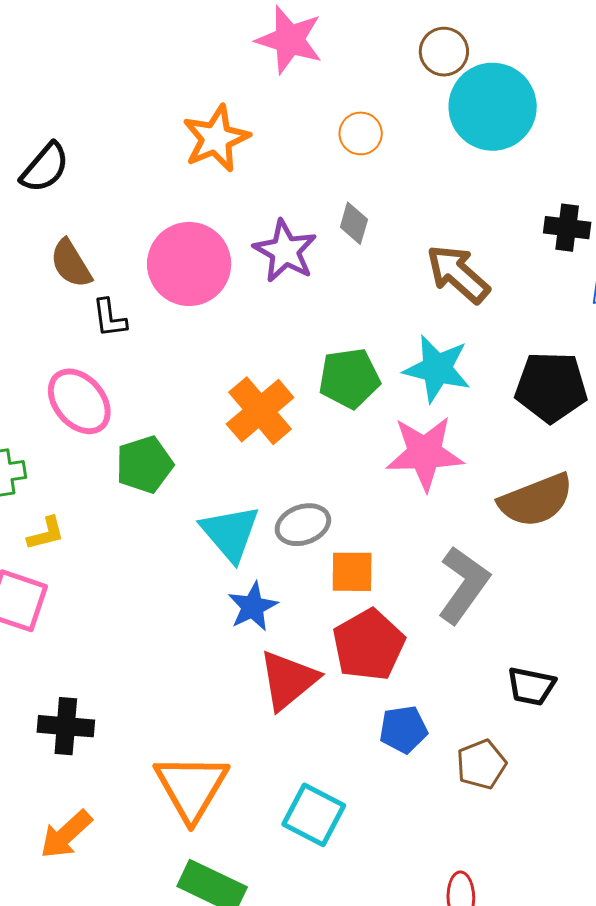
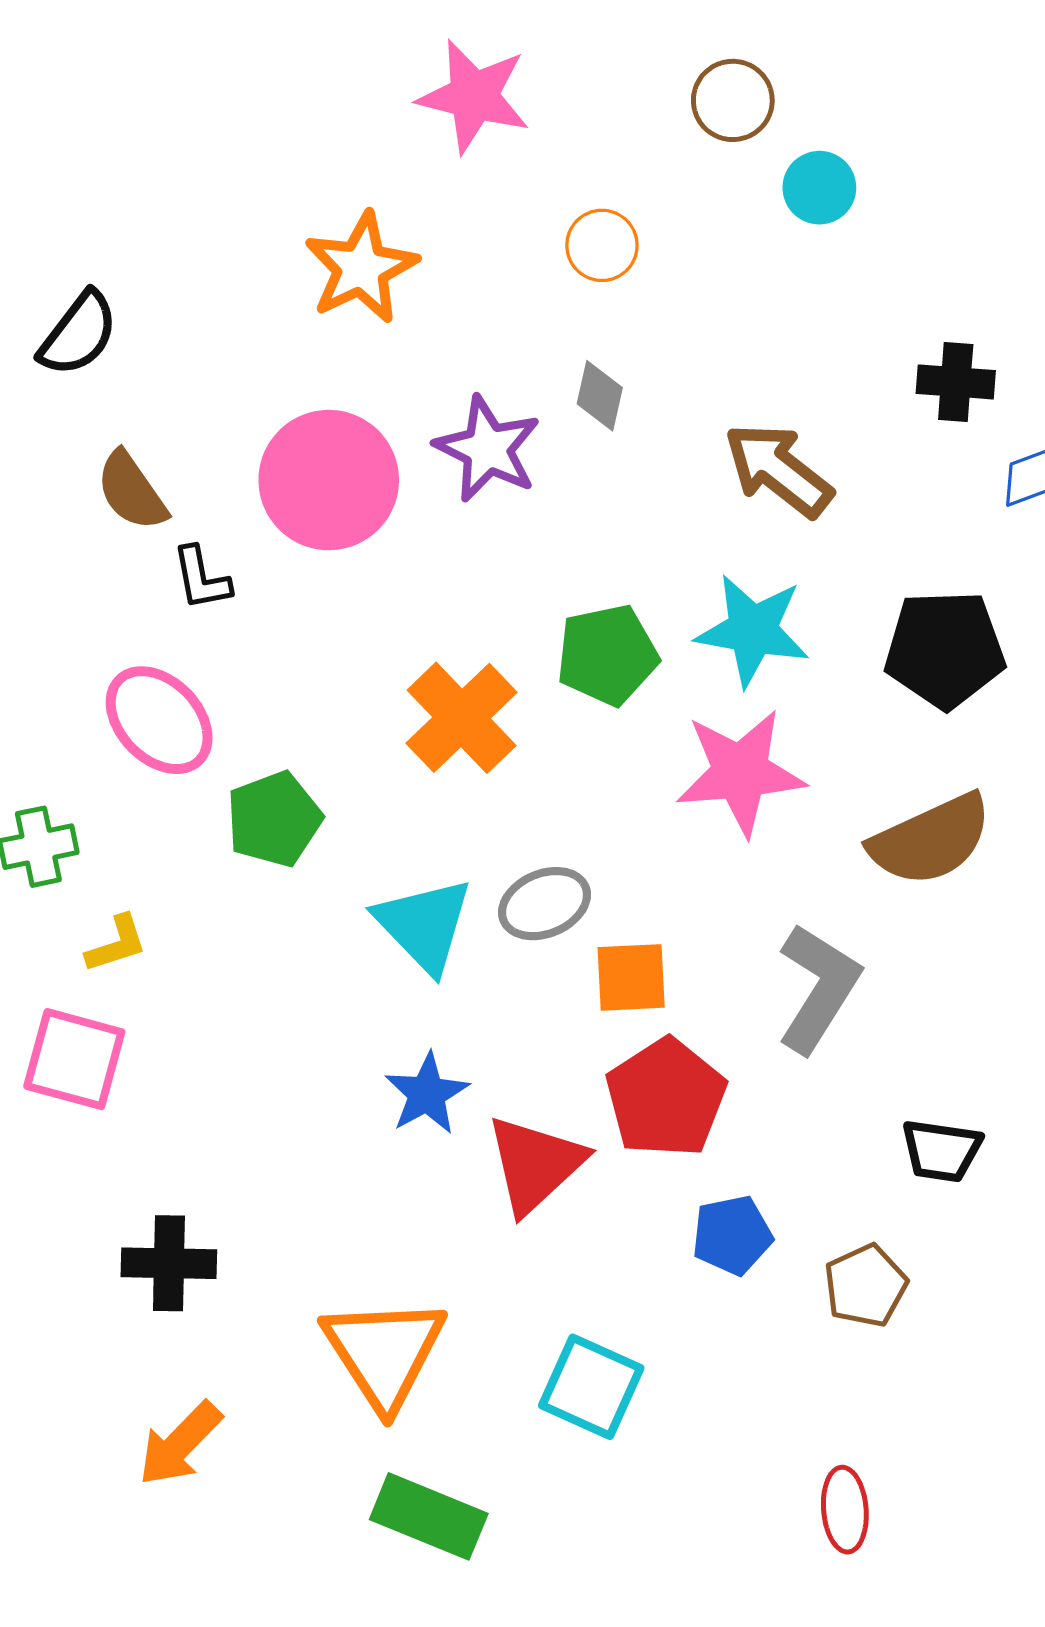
cyan circle: (493, 107) -> (819, 188), size x0.5
blue star: (253, 607) -> (427, 1094), moved

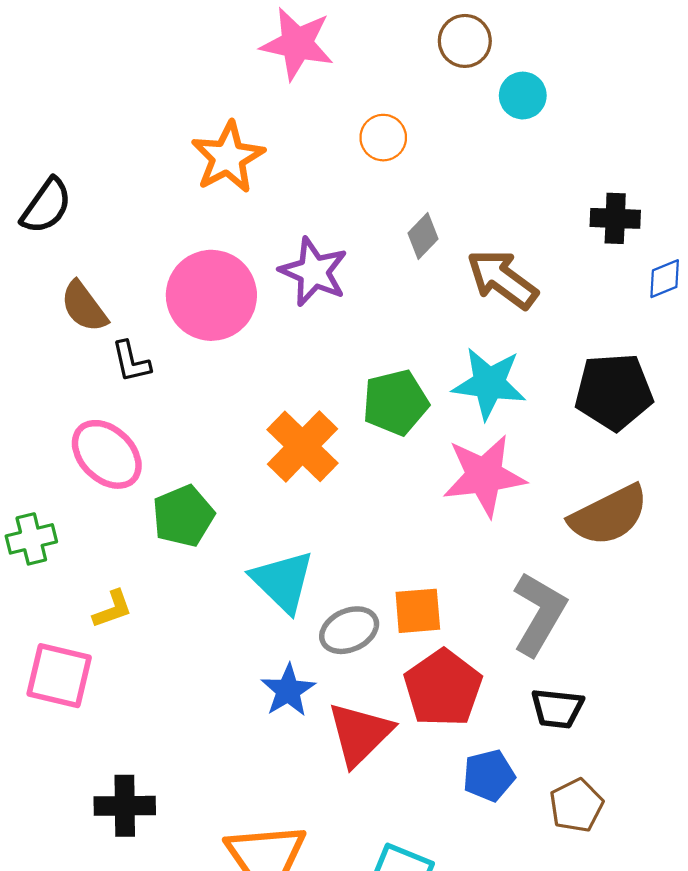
gray diamond: (600, 396) -> (423, 236), moved, turned 33
gray ellipse: (544, 904) -> (349, 630), moved
yellow L-shape: (117, 944) -> (112, 609), moved
black trapezoid: (941, 1151) -> (557, 708), moved

